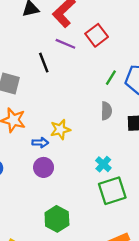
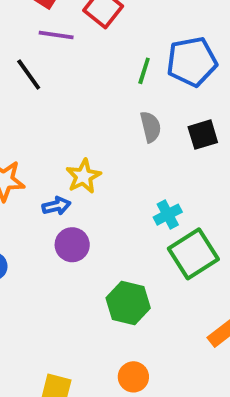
cyan cross: (103, 164) -> (168, 215), turned 35
green hexagon: (57, 219) -> (128, 303), moved

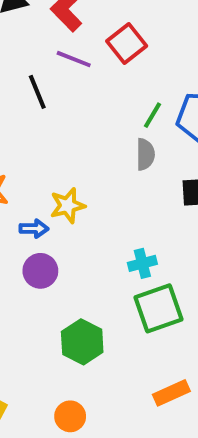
gray semicircle: (151, 127) -> (145, 154), moved

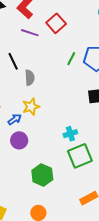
black line: (37, 92) -> (13, 61), moved
gray semicircle: (145, 154) -> (30, 78), moved
blue arrow: (34, 229) -> (15, 119), turned -32

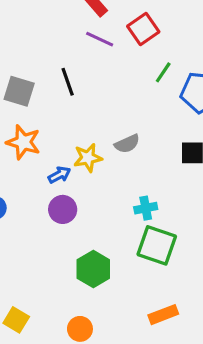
green line: (71, 59) -> (163, 72), moved
gray semicircle: (30, 78) -> (127, 144), moved, turned 63
green square: (80, 156) -> (157, 245), turned 35

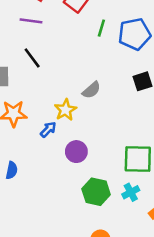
purple line: (100, 39) -> (31, 21), moved
cyan cross: (146, 208) -> (131, 192), moved
purple circle: (63, 209) -> (76, 152), moved

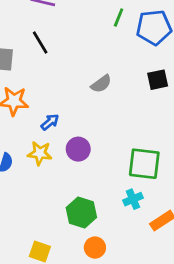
yellow star: (65, 110) -> (40, 153), moved, turned 30
green hexagon: (96, 192) -> (81, 213), moved

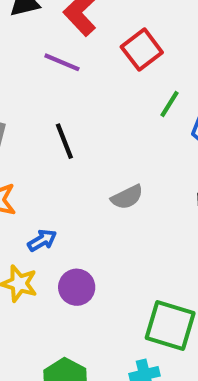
black line: (40, 42) -> (64, 141), moved

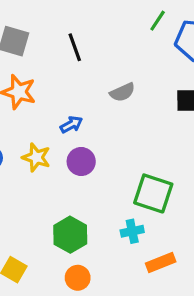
blue arrow: (42, 240) -> (71, 125), moved

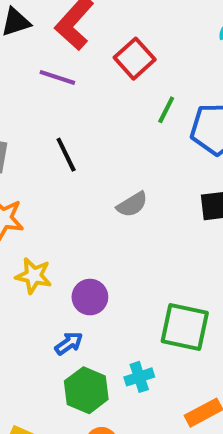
blue arrow: (71, 125) -> (69, 343), moved
yellow star: (36, 157) -> (34, 276), moved
cyan cross: (132, 231) -> (139, 377), moved

